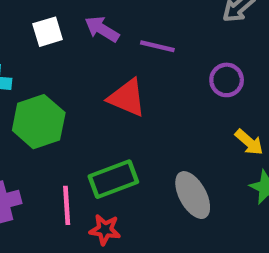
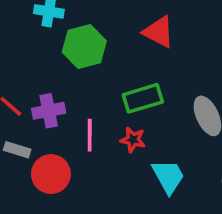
pink line: (67, 205) -> (90, 135), moved

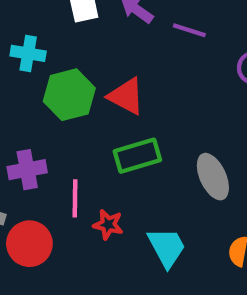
red triangle: (159, 32) -> (126, 96), moved
red star: (133, 140) -> (108, 225), moved

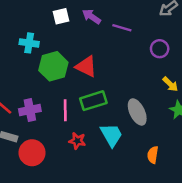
pink line: (75, 198) -> (65, 110), moved
cyan trapezoid: (167, 247) -> (111, 135), moved

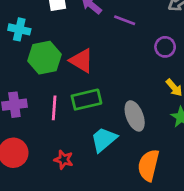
cyan trapezoid: (111, 135) -> (104, 140), turned -105
red star: (77, 141) -> (64, 160), moved
orange semicircle: (153, 155) -> (148, 165), size x1.6

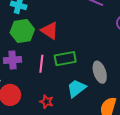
green hexagon: (44, 58) -> (22, 31), moved
red triangle: (81, 61) -> (50, 30), moved

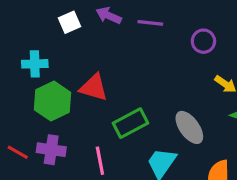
purple cross: (13, 60) -> (51, 150), turned 30
pink line: (41, 64) -> (100, 161), moved

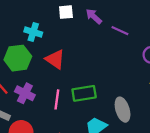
red triangle: (94, 88) -> (55, 59), moved
green hexagon: (53, 101) -> (18, 58), moved
pink line: (100, 161) -> (57, 99), moved

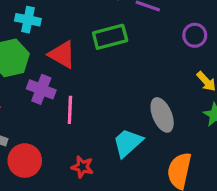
purple cross: (25, 93) -> (41, 89), moved
green rectangle: (84, 93) -> (110, 37), moved

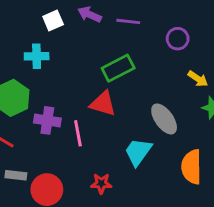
cyan cross: (28, 20) -> (37, 56), moved
green rectangle: (110, 37) -> (118, 68), moved
red triangle: (62, 54) -> (103, 104), moved

